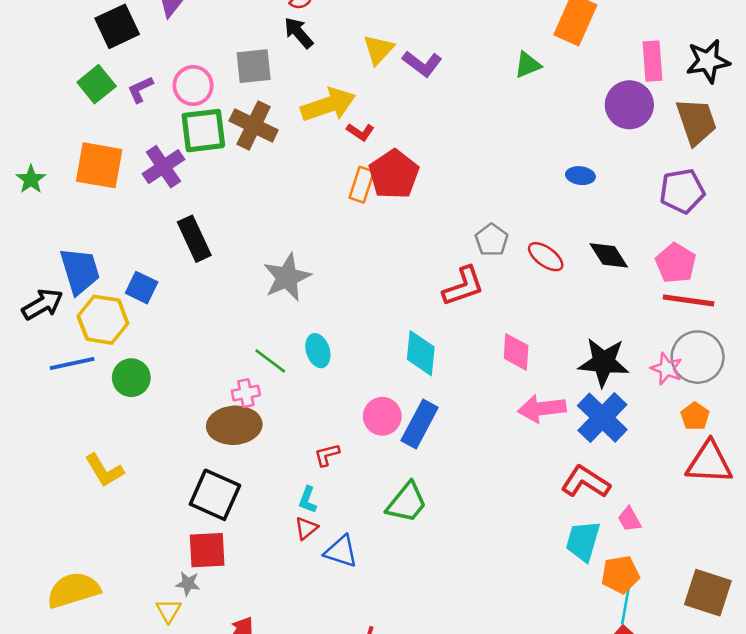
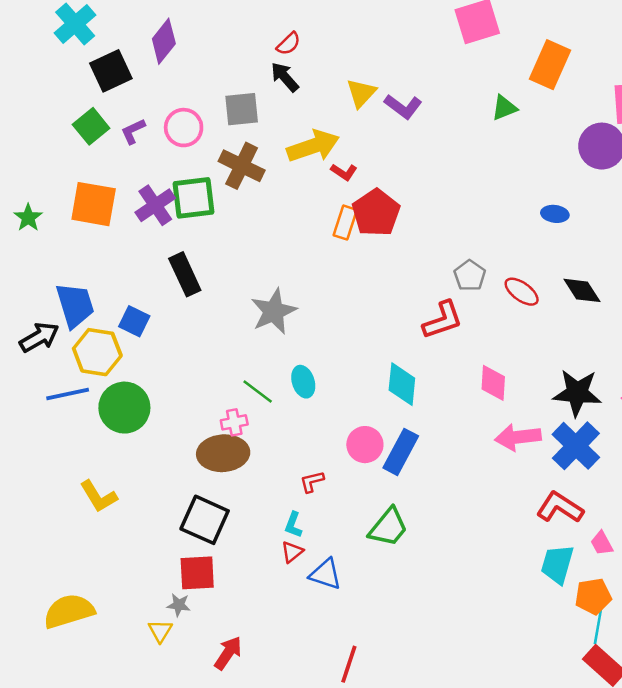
green square: (203, 131) -> (193, 198), moved
green circle: (131, 378) -> (124, 408), size x1.4

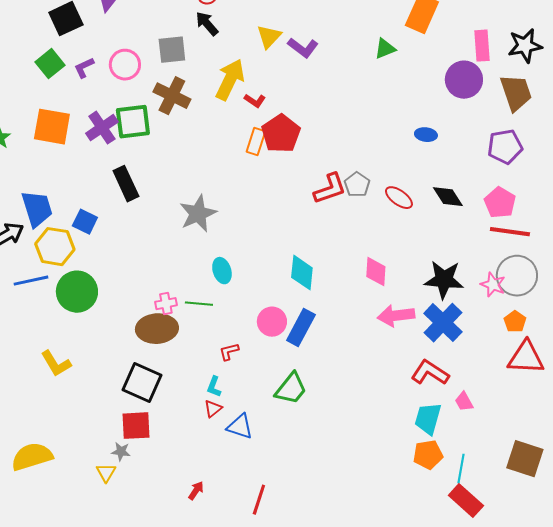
yellow arrow: (313, 146) -> (230, 80), turned -45
red L-shape: (443, 320) -> (330, 189), moved
green line: (258, 392) -> (199, 304), moved, turned -32
orange pentagon: (593, 596) -> (428, 455), moved
red arrow: (228, 653) -> (196, 491), moved, size x0.7

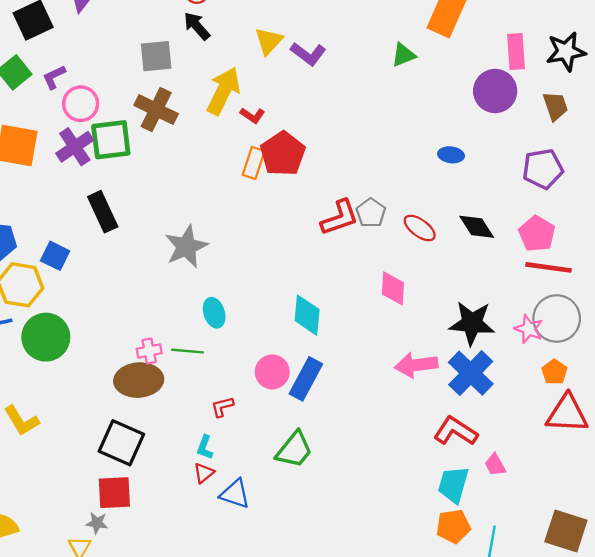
pink circle: (125, 65) -> (81, 104), moved
brown trapezoid: (516, 93) -> (555, 106), size x0.7
pink diamond: (376, 272) -> (393, 288), moved

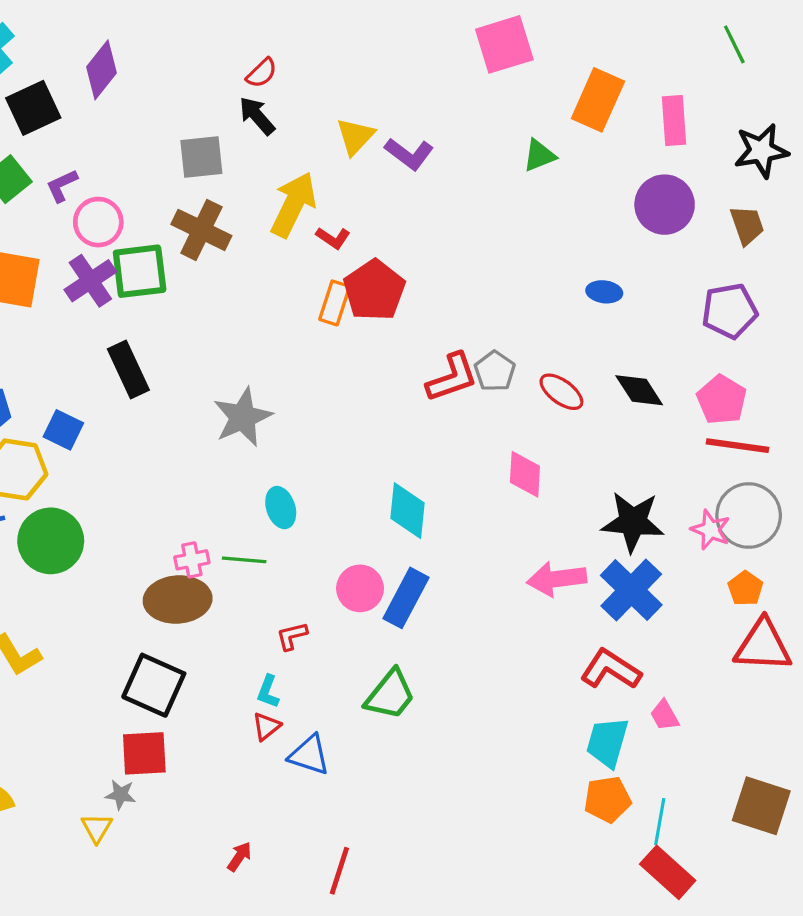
pink rectangle: (516, 52) -> (674, 121), moved

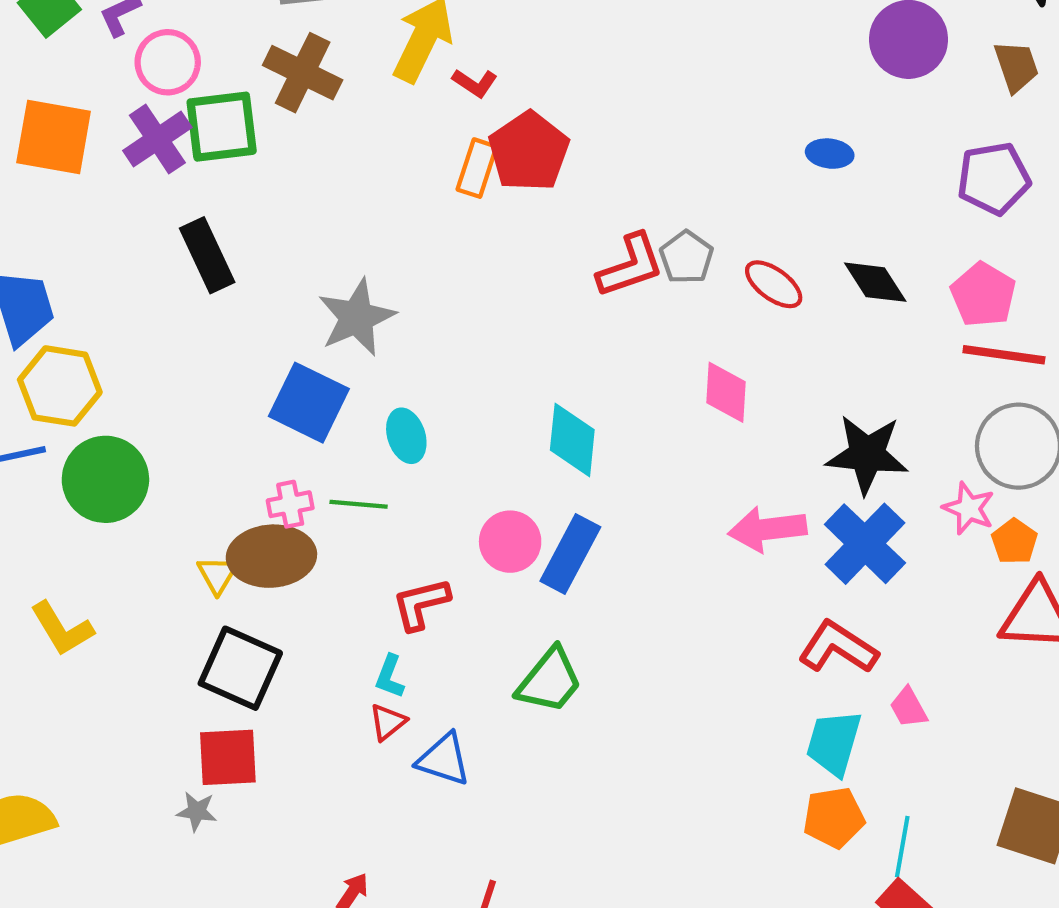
blue square: (63, 430) -> (309, 403), moved, size x1.5
pink star: (711, 530) -> (969, 508), moved
red L-shape: (292, 636) -> (421, 604), size x1.4
yellow triangle: (97, 828) -> (218, 575), moved

